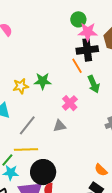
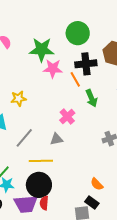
green circle: (78, 19) -> (78, 33), size x1.5
pink star: (88, 32) -> (53, 69), moved
green star: (43, 81) -> (42, 50), moved, size x1.4
yellow line: (26, 149) -> (41, 161), moved

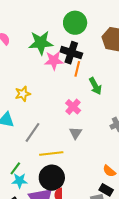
black cross: (86, 64) -> (71, 53), moved, turned 30
orange line: (75, 79) -> (77, 69), turned 49
gray triangle: (56, 139) -> (76, 133), moved, turned -40

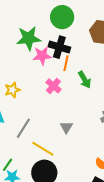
pink cross: (73, 107) -> (53, 86), moved
yellow line: (51, 154) -> (43, 149), turned 40

